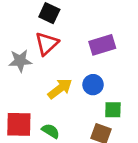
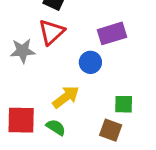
blue circle: (93, 85) -> (90, 62), moved
yellow arrow: (60, 89) -> (66, 97), moved

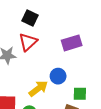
blue circle: (90, 62) -> (58, 76), moved

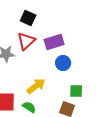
purple rectangle: (72, 43) -> (54, 42), moved
blue circle: (58, 76) -> (63, 63), moved

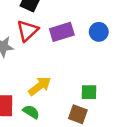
blue circle: (63, 63) -> (99, 32), moved

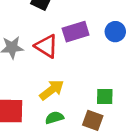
red triangle: (27, 31) -> (46, 46), moved, turned -45
green semicircle: (31, 112) -> (54, 118), moved, turned -49

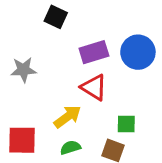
blue circle: (115, 32) -> (138, 52), size x1.5
red triangle: (46, 46) -> (94, 87), moved

